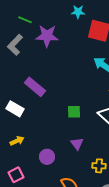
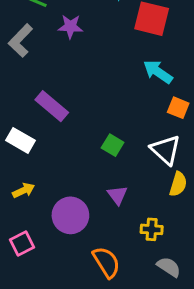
purple star: (47, 36) -> (70, 26), size x0.7
green square: (74, 112) -> (113, 145), turned 32
purple circle: (47, 157) -> (70, 215), size x1.5

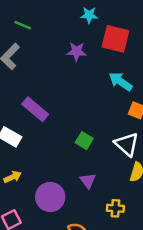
purple star: (70, 26) -> (77, 51), moved

